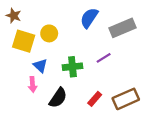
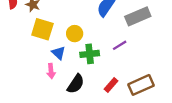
yellow circle: (49, 33) -> (75, 34), moved

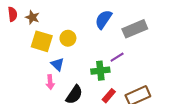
yellow circle: (75, 34) -> (68, 38), moved
green cross: (90, 54) -> (100, 71), moved

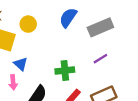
yellow circle: (68, 38) -> (28, 24), moved
purple line: (117, 57) -> (100, 59), moved

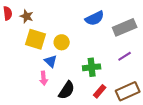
blue semicircle: (68, 18) -> (95, 18), turned -150
yellow circle: (28, 24) -> (62, 42), moved

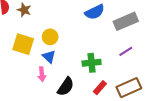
yellow square: (36, 39) -> (23, 44), moved
yellow circle: (62, 42) -> (50, 37), moved

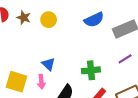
yellow circle: (50, 37) -> (49, 20), moved
yellow square: (23, 44) -> (17, 82), moved

